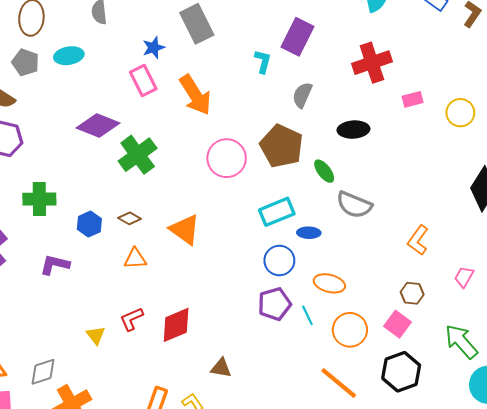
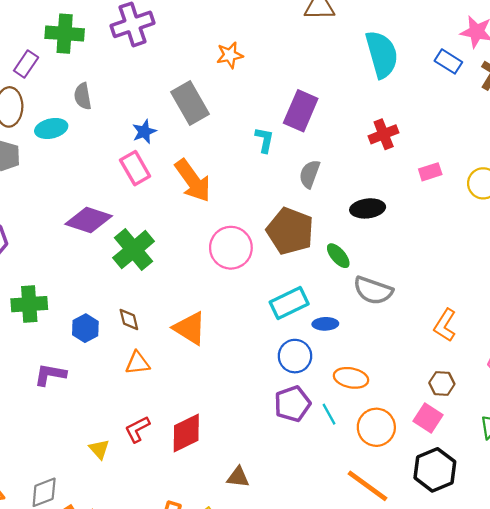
cyan ellipse: (69, 56) -> (51, 128), moved
red cross: (372, 63) -> (384, 134), size x0.7
brown diamond: (130, 218) -> (129, 319), turned 50

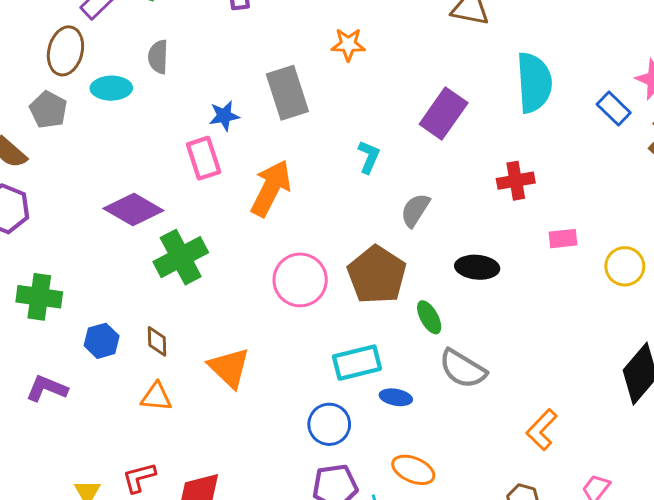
purple rectangle: (301, 111) -> (444, 113), moved
orange arrow: (193, 181) -> (271, 188), turned -129
blue circle: (295, 356) -> (329, 424), moved

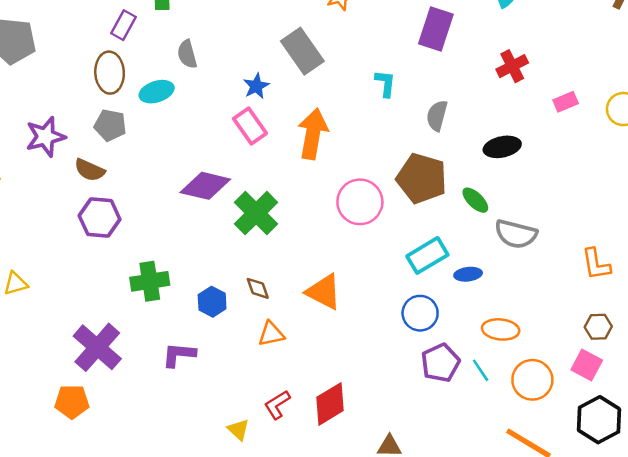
orange L-shape: (542, 430) -> (596, 264), turned -36

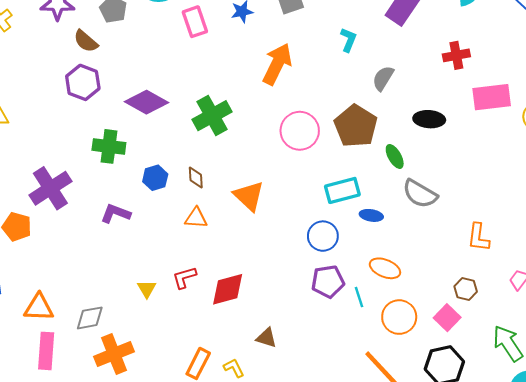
pink rectangle: (566, 102) -> (492, 97), size x1.8
pink rectangle: (250, 126) -> (195, 22), moved
purple diamond: (205, 186) -> (146, 102), moved

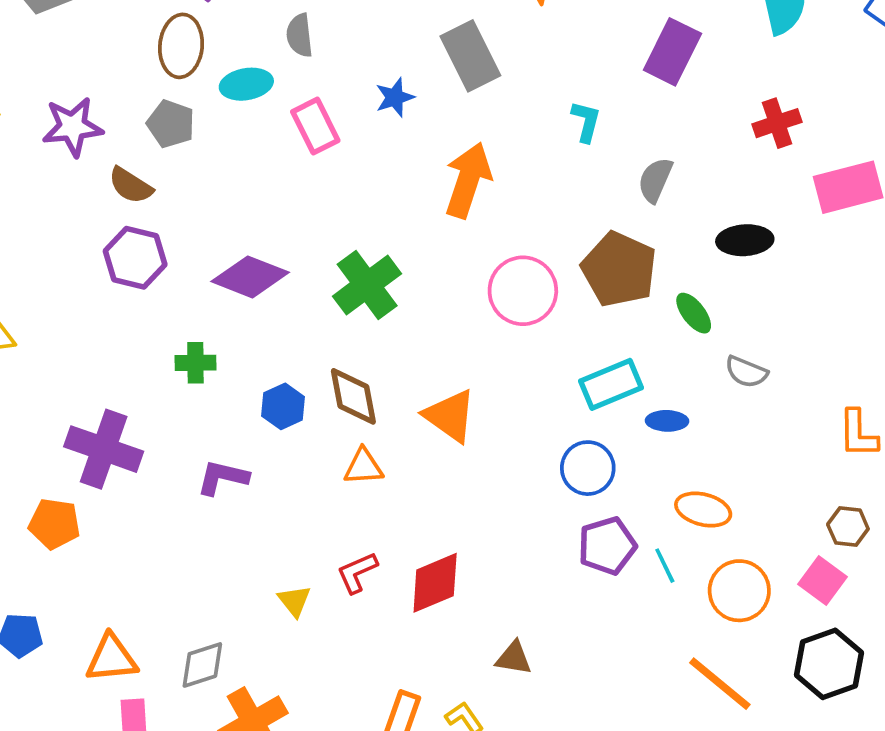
green cross: (109, 146) -> (195, 363), size x0.7
brown diamond: (196, 178) -> (353, 396), size x1.6
purple cross: (50, 188) -> (104, 449), turned -30
gray semicircle: (420, 194) -> (746, 372), size x0.7

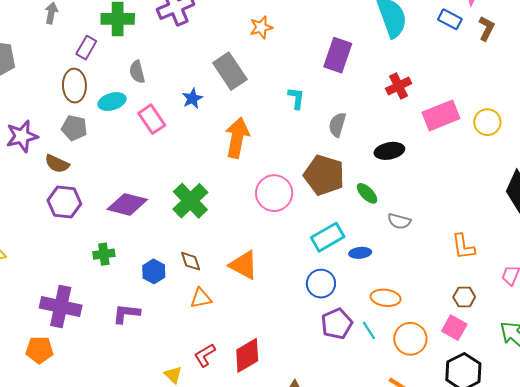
brown diamond: (353, 396) -> (191, 261), size x0.7

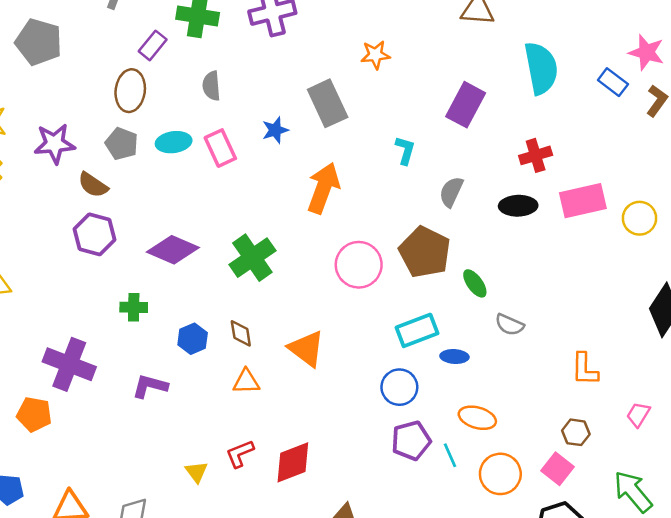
cyan ellipse: (112, 102) -> (174, 142), moved
black ellipse: (389, 151) -> (518, 206), moved

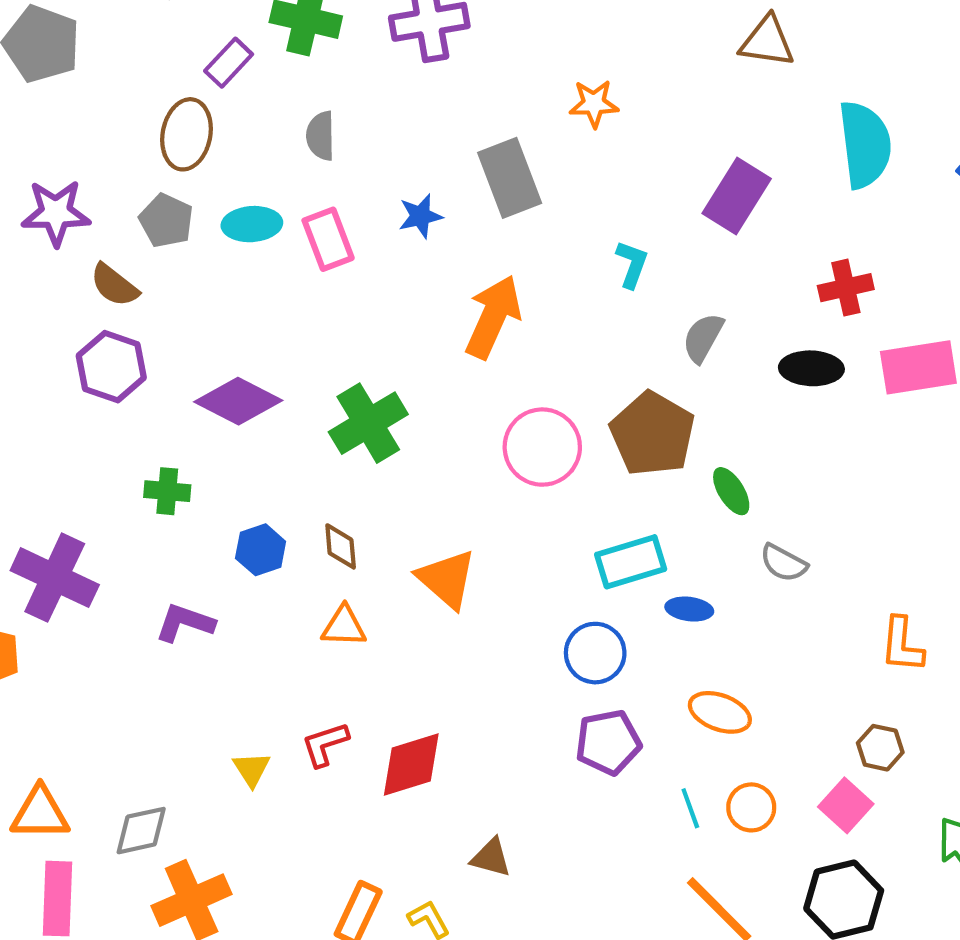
cyan line: (450, 455) -> (690, 808), moved
orange circle: (500, 474) -> (751, 807), size x0.7

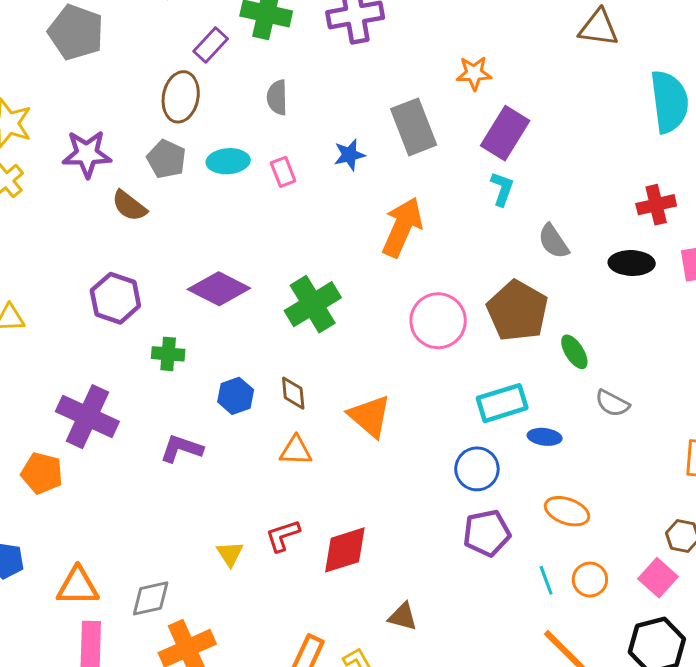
purple rectangle: (737, 196) -> (505, 133), moved
pink rectangle: (328, 239) -> (283, 172), size x0.7
gray semicircle: (703, 338) -> (553, 241), turned -63
purple hexagon: (111, 367) -> (115, 298), moved

